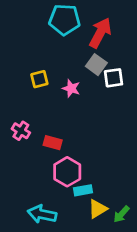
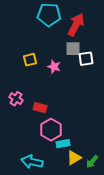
gray square: (96, 65) -> (73, 49), turned -35

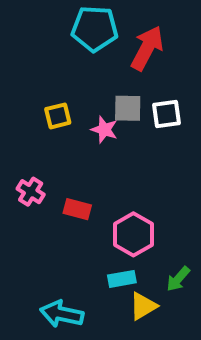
gray square: (73, 49) -> (128, 108), moved
pink hexagon: (51, 130) -> (133, 234), moved
green arrow: (92, 162) -> (178, 279), moved

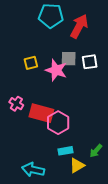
pink star: (104, 130) -> (56, 70), size x1.5
red rectangle: (77, 209) -> (41, 113), size x1.6
pink hexagon: (133, 234) -> (58, 123), moved

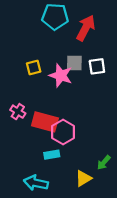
cyan rectangle: (66, 151) -> (52, 155), moved

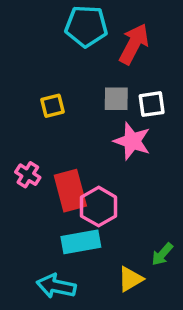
pink star: (61, 75) -> (132, 141), moved
red rectangle: (45, 122) -> (70, 191), turned 60
cyan rectangle: (52, 155) -> (81, 242), size x1.5

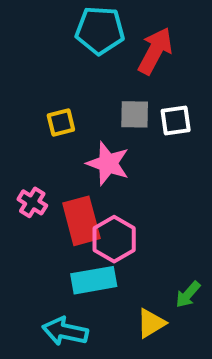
pink star: (132, 141) -> (108, 163), moved

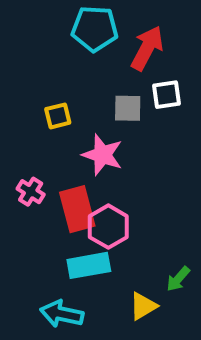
white square: (176, 120) -> (166, 95), moved

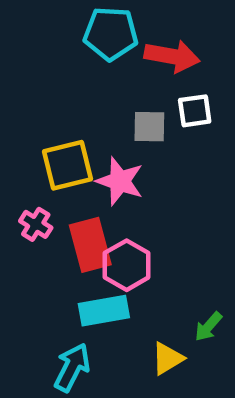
red arrow: (147, 48) -> (172, 56), turned 72
yellow square: (58, 116) -> (68, 165), moved, size x1.6
cyan arrow: (62, 314) -> (72, 367), turned 105

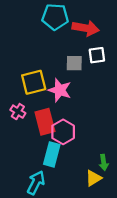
cyan rectangle: (104, 311) -> (52, 154), turned -65
green arrow: (208, 327) -> (104, 162), turned -49
yellow triangle: (167, 358) -> (93, 178), moved

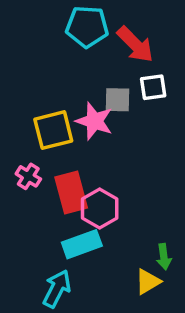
red arrow: (86, 28) -> (135, 44), turned 35
pink star: (60, 90) -> (94, 121), moved
cyan rectangle: (52, 154) -> (82, 244), turned 55

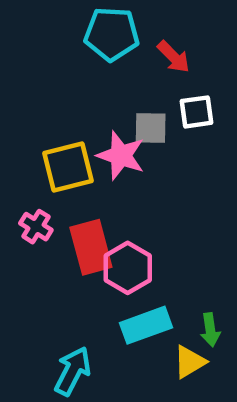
red arrow: (135, 44) -> (174, 57), size x0.7
cyan rectangle: (82, 244) -> (146, 325), moved

